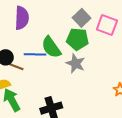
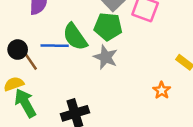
brown line: (16, 67) -> (30, 61), turned 35

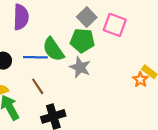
brown line: (30, 61) -> (38, 86), moved
orange star: (162, 90) -> (140, 80), moved

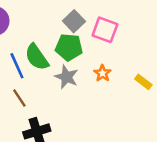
blue line: (35, 57) -> (17, 66), turned 65
orange star: (140, 80) -> (102, 73), moved

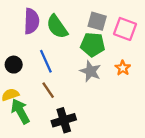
gray square: (74, 21) -> (97, 21), turned -30
green semicircle: (37, 57) -> (57, 27), moved

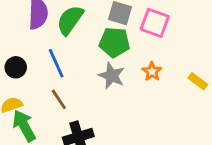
green semicircle: (57, 27) -> (70, 20), turned 70

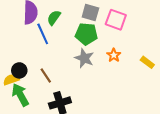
green semicircle: (70, 20) -> (54, 18), size x0.7
blue line: (56, 63) -> (43, 34), moved
black circle: (16, 67) -> (19, 70), moved

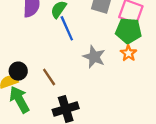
blue line: (43, 34) -> (67, 28), moved
green pentagon: (86, 34) -> (129, 31), moved

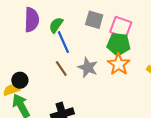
orange star: (129, 53) -> (119, 64), size x1.5
brown line: (49, 77) -> (61, 69), moved

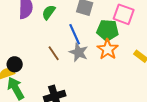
pink square: (121, 27) -> (124, 14), moved
blue line: (63, 42) -> (75, 34), moved

